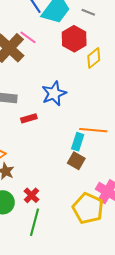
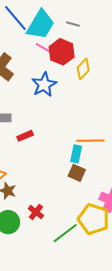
pink line: (28, 37) -> (44, 48), moved
blue star: (54, 93) -> (44, 85), moved
green line: (34, 222) -> (65, 233), moved, turned 44

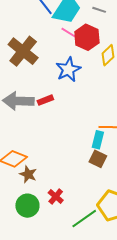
red rectangle: (25, 136) -> (45, 100), moved

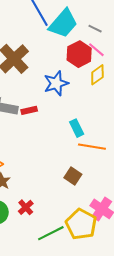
pink line: (69, 33) -> (96, 50), moved
cyan rectangle: (98, 140) -> (77, 128), moved, turned -48

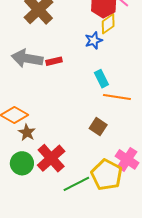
yellow diamond: (97, 75) -> (108, 24), moved
blue star: (56, 83) -> (94, 40), moved, size x0.7
red cross: (26, 207) -> (51, 158), size x1.8

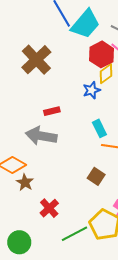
gray arrow: (27, 58) -> (41, 136), moved
red cross: (51, 158) -> (49, 208), size x0.7
green circle: (22, 163) -> (19, 242), moved

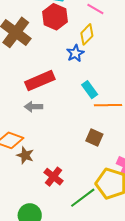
red hexagon: (102, 54) -> (55, 17), moved
red rectangle: (52, 111) -> (40, 81), size x1.8
gray arrow: (41, 136) -> (33, 107), size x0.6

